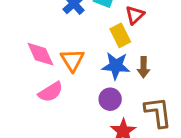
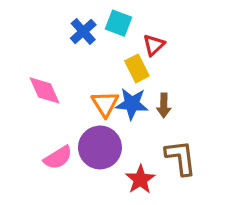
orange triangle: (72, 60) -> (105, 104), moved
pink semicircle: (51, 92) -> (58, 158), moved
purple circle: (110, 99) -> (100, 147), moved, size x1.6

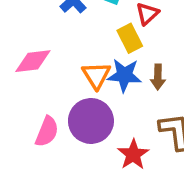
pink diamond: (45, 90) -> (33, 61), turned -72
pink semicircle: (58, 158) -> (47, 132), turned -36

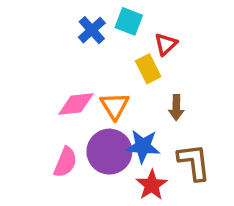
pink diamond: (33, 61) -> (76, 104), moved
blue star: (124, 75) -> (143, 146), moved

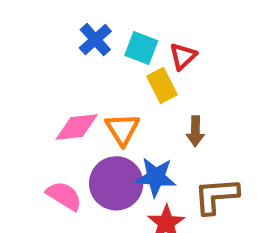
cyan square: (129, 21) -> (141, 48), moved
pink semicircle: (65, 162) -> (64, 196), turned -80
brown L-shape: (194, 162) -> (216, 196), turned -87

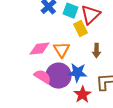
red triangle: (183, 56) -> (91, 15), size x1.5
pink semicircle: (64, 196) -> (43, 77), moved

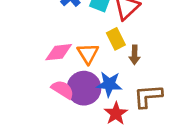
yellow rectangle: (81, 29) -> (116, 39), moved

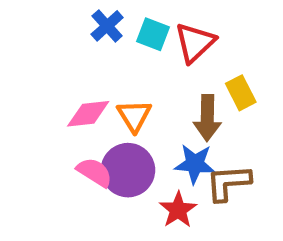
yellow rectangle: (116, 39) -> (241, 93), moved
brown arrow: (135, 55) -> (207, 118), size x1.5
blue star: (109, 84) -> (195, 164), moved

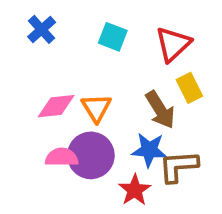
blue cross: (107, 26) -> (42, 29), moved
red triangle: (195, 43) -> (173, 44), moved
brown arrow: (207, 118) -> (160, 110), turned -33
pink semicircle: (95, 172) -> (62, 157), turned -32

